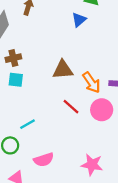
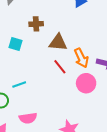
brown cross: (13, 58) -> (36, 24), moved
red line: (71, 107) -> (60, 67), moved

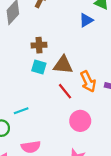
cyan square: (16, 44) -> (39, 67), moved
pink circle: (86, 83) -> (80, 121), moved

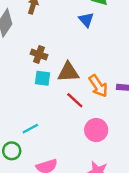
blue triangle: (86, 20) -> (86, 20), turned -32
brown cross: (39, 45) -> (39, 54), turned 32

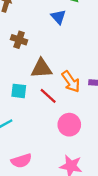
brown cross: (39, 54) -> (19, 40), moved
cyan square: (42, 78) -> (19, 91), moved

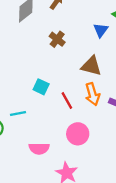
brown triangle: (41, 68) -> (91, 66), moved
pink semicircle: (21, 161) -> (39, 148), moved

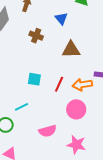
blue triangle: (101, 30) -> (61, 19), moved
orange arrow: (92, 94) -> (82, 85), moved, turned 114
red line: (67, 100) -> (59, 84), turned 70

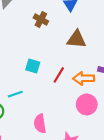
pink circle: (76, 109) -> (87, 104), moved
pink semicircle: (48, 131) -> (40, 124), turned 90

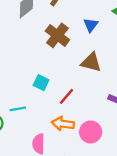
brown cross: (41, 19) -> (57, 35), size x1.5
orange arrow: (84, 78) -> (63, 124), moved

